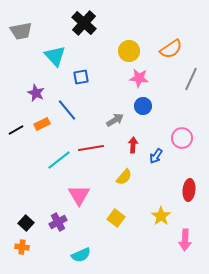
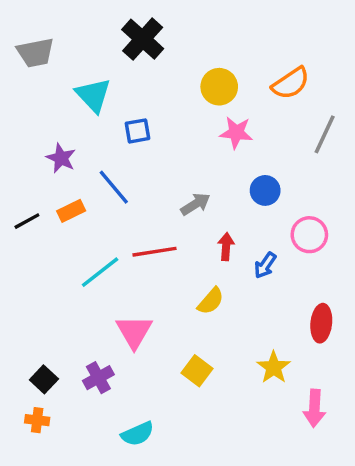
blue circle: (143, 106) -> (265, 190), moved

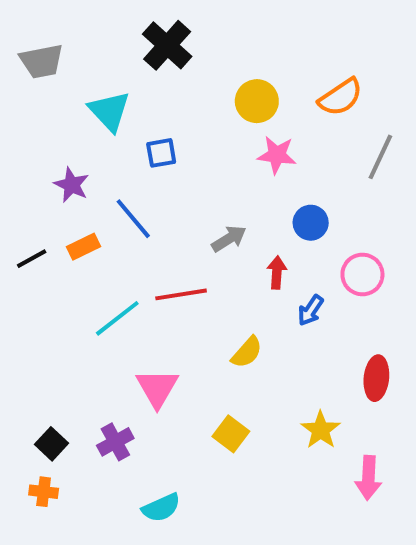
red arrow: (226, 247) -> (277, 272), moved

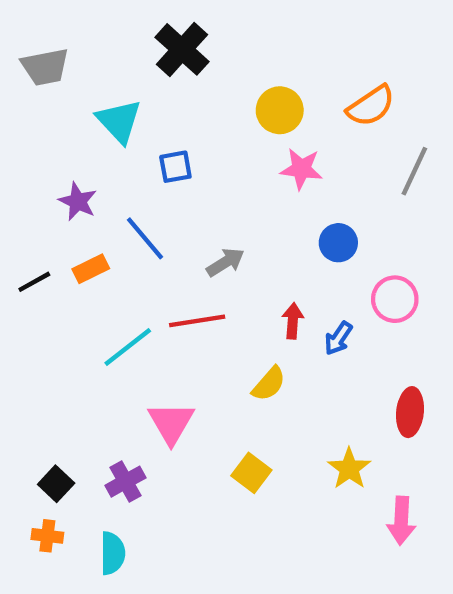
gray arrow: (229, 239) -> (225, 262), moved
red arrow: (277, 272) -> (293, 321), moved
cyan semicircle: (161, 508) -> (113, 553), moved, turned -66

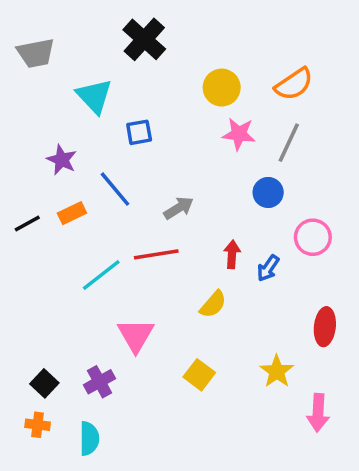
gray line: (414, 171) -> (289, 143), moved

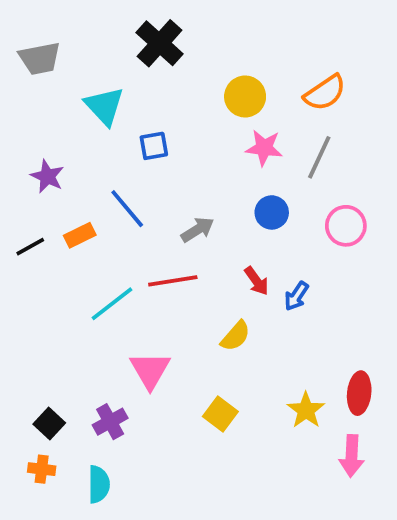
purple star: (62, 160) -> (47, 176), moved
blue circle: (268, 192) -> (272, 212), moved
pink circle: (313, 237) -> (346, 226), moved
red arrow: (232, 254) -> (256, 281), turned 140
red ellipse: (325, 327) -> (359, 393), moved

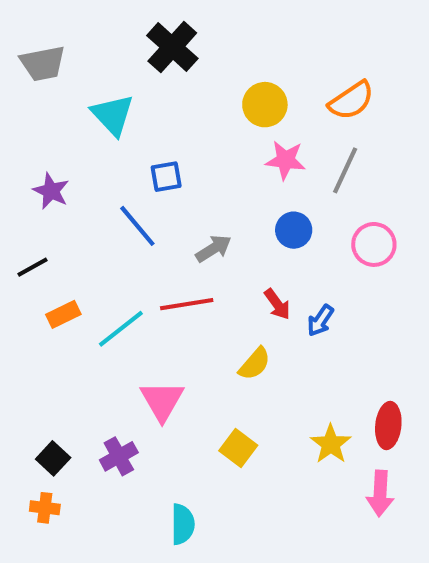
blue square: (154, 146) -> (166, 177), moved
orange rectangle: (80, 235) -> (63, 314), moved
cyan semicircle: (99, 484) -> (183, 524), moved

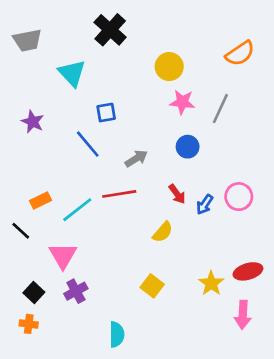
orange semicircle: (351, 100) -> (240, 53), moved
pink circle: (374, 244) -> (239, 197), moved
black line: (32, 267) -> (21, 231), moved, turned 72
pink triangle: (162, 401) -> (63, 256), moved
red ellipse: (388, 425) -> (248, 271), turned 68

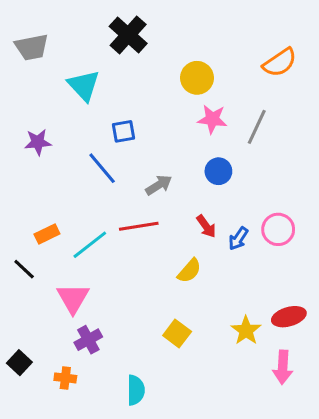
purple star: (33, 122) -> (38, 142), turned -30
black square: (34, 292) -> (19, 363), moved
orange cross: (29, 324) -> (65, 378), moved

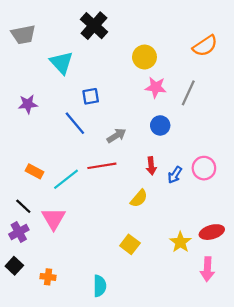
red arrow: (206, 226) -> (151, 166), turned 30
orange rectangle: (47, 234) -> (35, 171), turned 54
black line: (24, 269) -> (23, 206), moved
purple cross: (88, 340) -> (19, 232), moved

